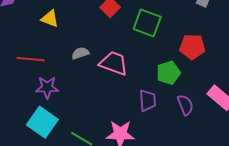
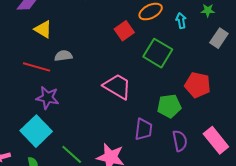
yellow triangle: (50, 19) -> (43, 29), moved
gray semicircle: (80, 53) -> (63, 56), moved

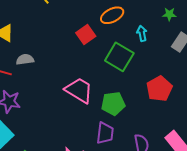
cyan arrow: (181, 21) -> (142, 33), moved
red pentagon: (198, 85) -> (159, 89), turned 30
green pentagon: (169, 106) -> (113, 104), moved

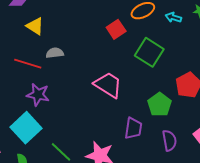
cyan arrow: (142, 33) -> (173, 17), moved, turned -63
green pentagon: (113, 104) -> (160, 104), moved, turned -30

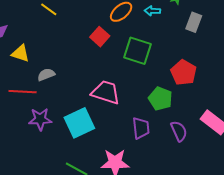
cyan square: (26, 128) -> (79, 123), moved, turned 32

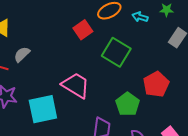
gray semicircle: (46, 75) -> (22, 54), turned -36

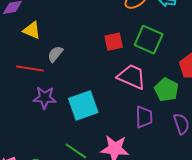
red square: (83, 30) -> (114, 42), moved, turned 30
pink trapezoid: (76, 85) -> (132, 77), moved

